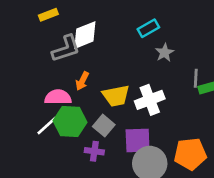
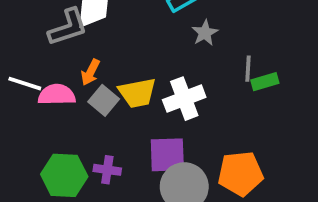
green hexagon: (70, 122) -> (64, 175), moved
white line: (47, 126) -> (25, 84), moved, turned 60
gray square: (104, 126) -> (104, 100), moved

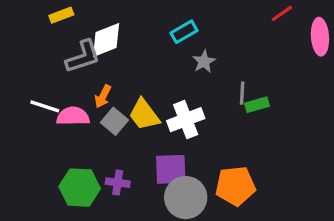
yellow trapezoid: (137, 93) -> (144, 115), turned 64

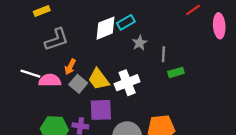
white diamond: (106, 40) -> (105, 28), moved
gray line: (242, 93) -> (163, 54), moved
purple square: (171, 169) -> (101, 110), moved

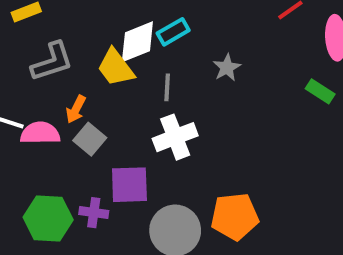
gray star: (140, 43) -> (227, 68), moved
gray line: (163, 54) -> (167, 87), moved
green rectangle: (176, 72) -> (320, 91), moved, turned 49
yellow trapezoid: (99, 79) -> (116, 68), moved

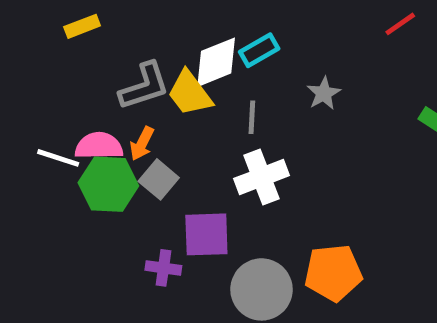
gray L-shape: (52, 62) -> (144, 86), moved
pink semicircle: (40, 133) -> (99, 146), moved
green hexagon: (48, 218) -> (108, 184), moved

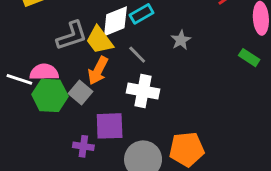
gray line: (252, 117) -> (137, 55), turned -48
orange arrow: (142, 144) -> (98, 71), moved, size x1.4
white cross: (262, 177) -> (143, 91), turned 32

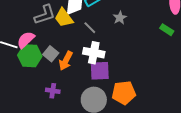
orange arrow: (98, 71) -> (66, 61), moved
pink semicircle: (44, 72) -> (26, 40), turned -42
purple square: (110, 126) -> (100, 71), moved

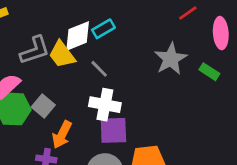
gray star: (120, 18) -> (171, 59), moved, size x1.6
orange arrow: (66, 61) -> (62, 135), moved

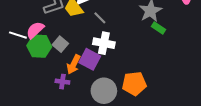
green rectangle: (209, 72) -> (158, 28), moved
purple square: (113, 130) -> (90, 59), moved, turned 30

